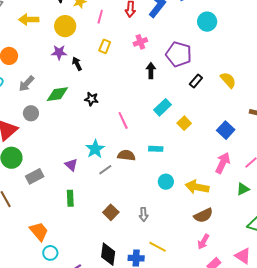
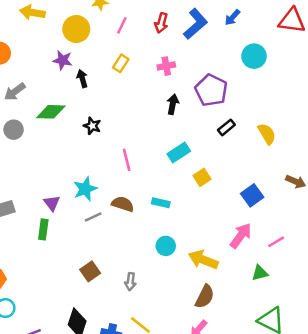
green rectangle: (70, 198) -> (43, 229), moved
brown semicircle: (203, 215) -> (205, 297), turned -48

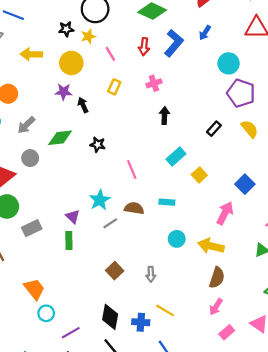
pink line: (122, 25) -> (110, 54), turned -48
purple pentagon: (211, 90) -> (241, 93), moved
pink arrow: (241, 236) -> (225, 213), moved

